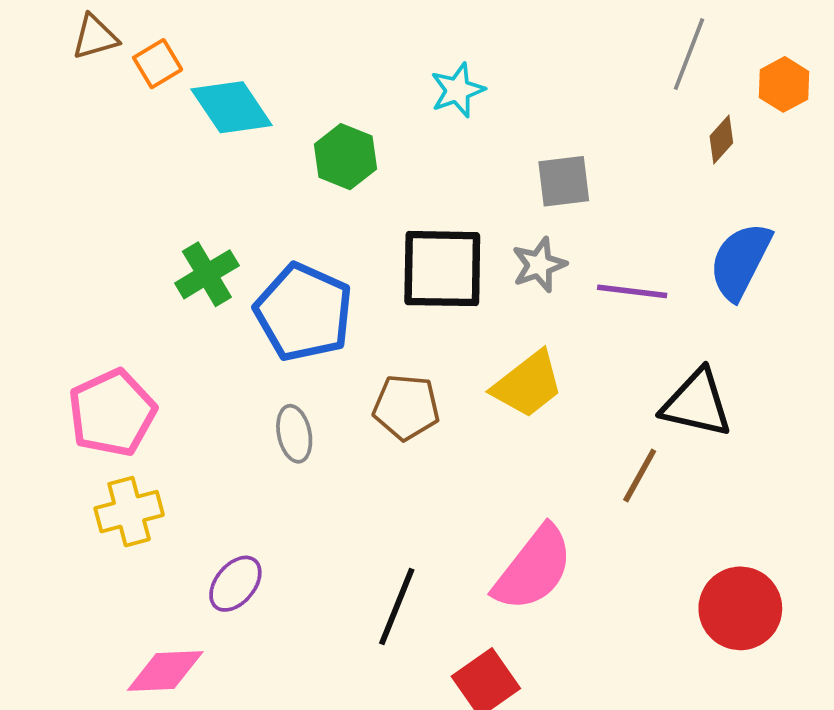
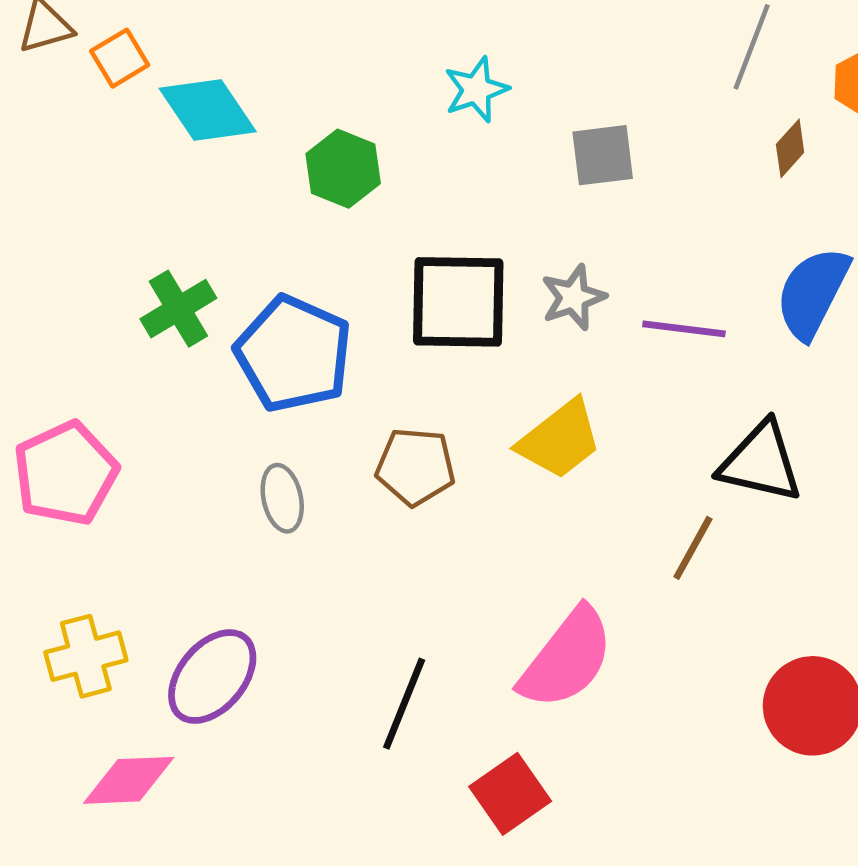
gray square: (564, 181) -> (603, 155), moved
yellow cross: (129, 512) -> (86, 656), moved
purple ellipse: (235, 584) -> (212, 677), size x1.4

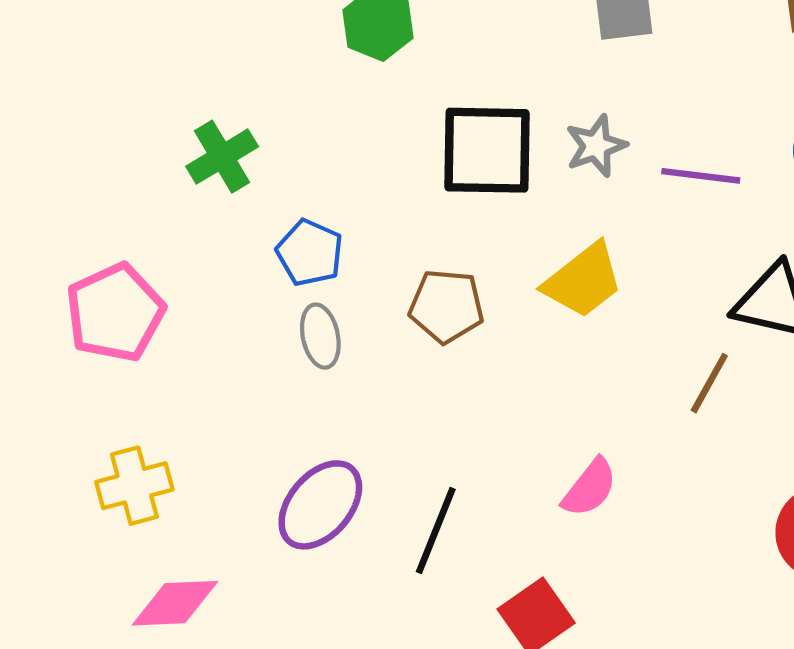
blue pentagon: (293, 354) -> (310, 253), moved, size x0.6
pink semicircle: (567, 658) -> (590, 488), size x0.6
purple ellipse: (212, 677) -> (320, 505), moved

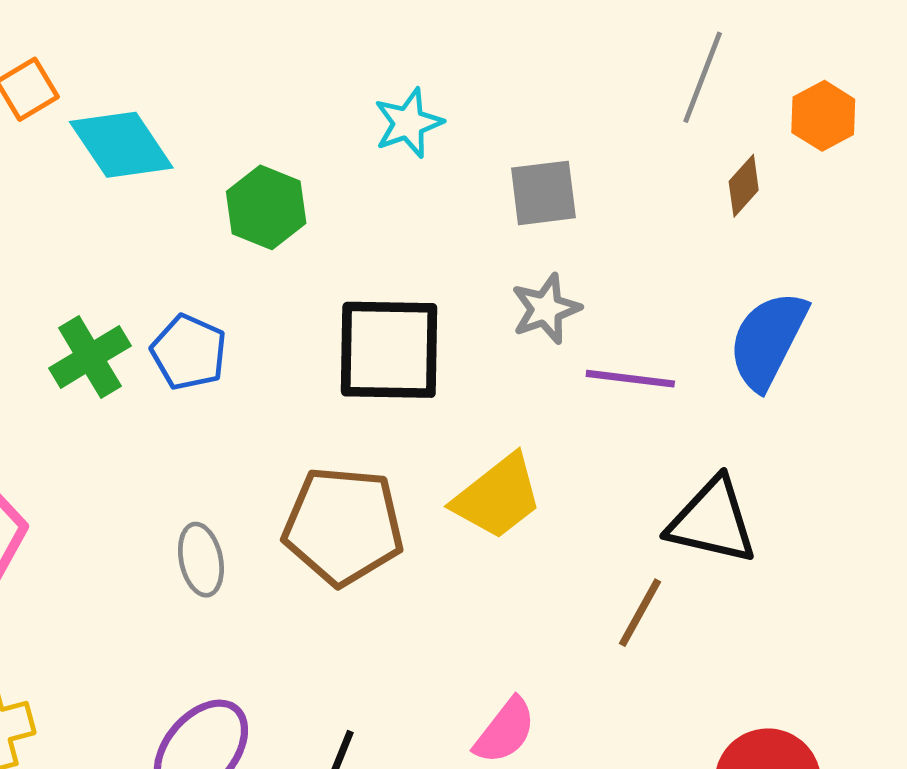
gray star: (596, 146) -> (546, 309), moved
blue pentagon: (310, 253) -> (189, 352), moved
brown pentagon: (446, 306) -> (343, 526), size x1.4

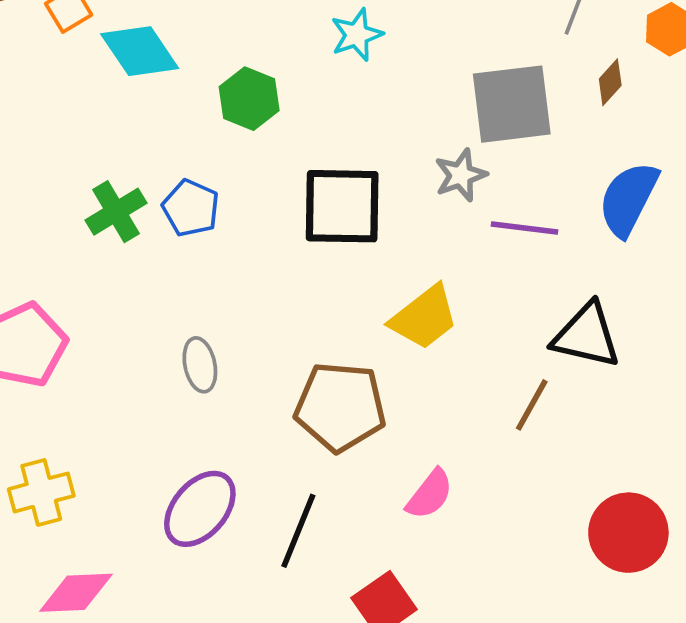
gray square: (543, 193) -> (512, 104), moved, size x1.6
brown pentagon: (343, 526) -> (340, 407), moved

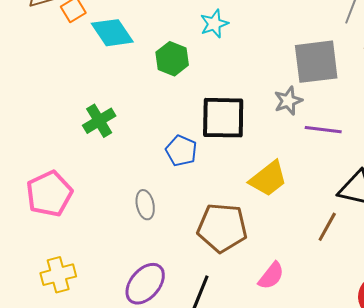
cyan star: (357, 35) -> (214, 24), moved
blue pentagon: (191, 208) -> (181, 151), moved

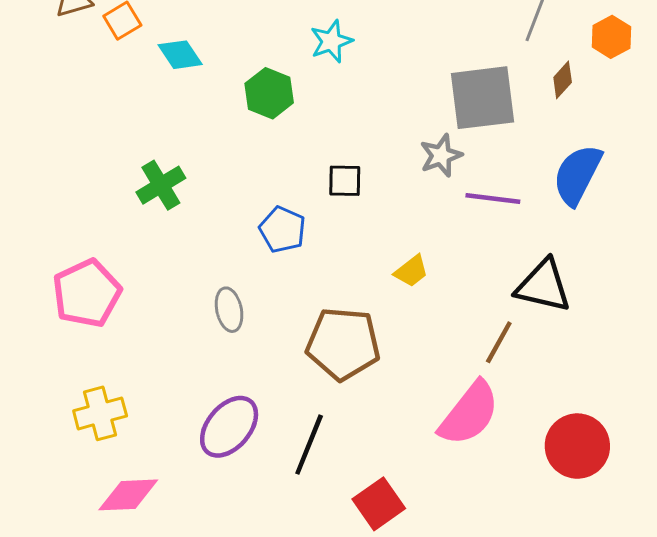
cyan diamond: (112, 33) -> (180, 55), size x0.7
black square: (223, 118) -> (345, 181), size x0.5
yellow trapezoid: (268, 179) -> (411, 271), size x0.6
pink semicircle: (271, 276) -> (469, 413), moved, size x1.6

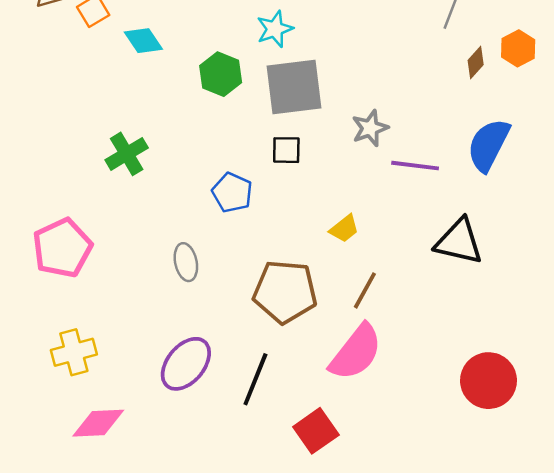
orange hexagon: (611, 37) -> (518, 48), moved
gray square: (483, 98) -> (294, 87), moved
brown line: (499, 342) -> (365, 290), moved
pink semicircle: (469, 413) -> (356, 352), moved

